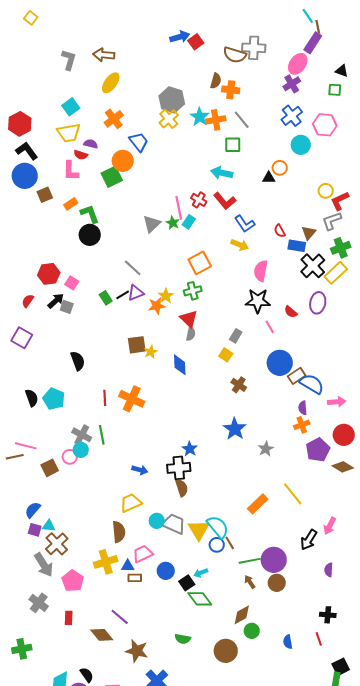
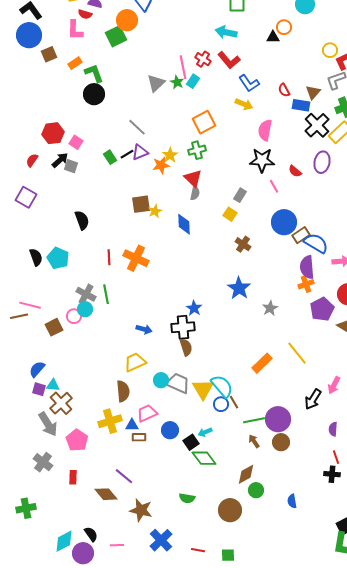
purple semicircle: (303, 408) -> (307, 267), size x1.6
red line: (319, 639) -> (336, 457), moved

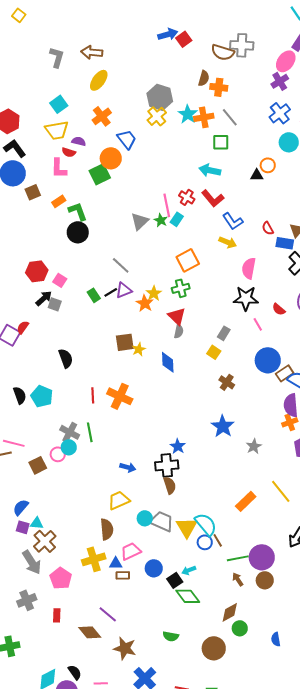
red semicircle: (32, 160) -> (23, 327), moved
orange star: (161, 165) -> (145, 303), turned -30
gray cross: (43, 462) -> (27, 600), turned 30

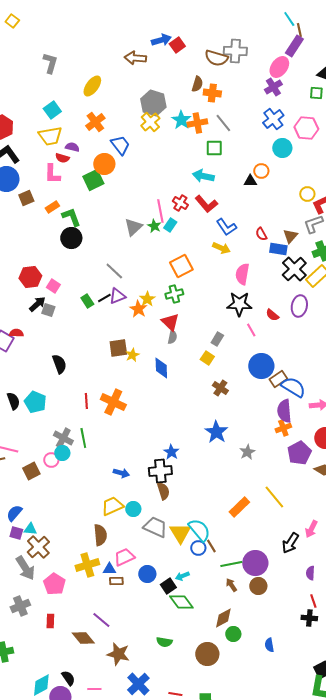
brown arrow: (92, 52) -> (135, 58), moved
red semicircle: (23, 327) -> (16, 333), turned 56
cyan circle: (145, 518) -> (133, 509), moved

